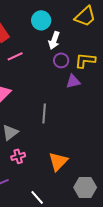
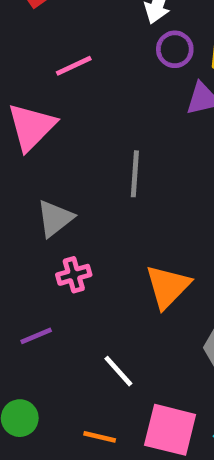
pink line: (15, 56) -> (74, 66), moved

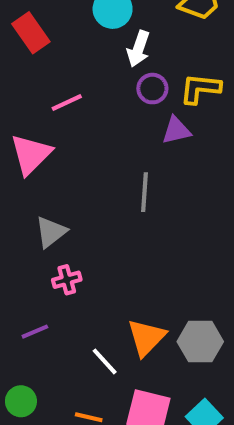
gray line: (135, 174) -> (144, 192), moved
orange triangle: (168, 287) -> (146, 338), moved

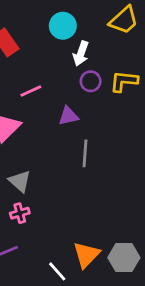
purple triangle: (176, 130) -> (68, 116), moved
gray triangle: (51, 232) -> (20, 181), turned -40
pink cross: (67, 280) -> (20, 213), moved

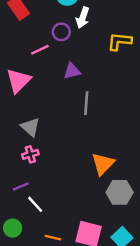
purple circle: (91, 81) -> (61, 32), moved
orange triangle: (86, 255) -> (103, 164), moved
white line: (57, 271) -> (35, 204), moved

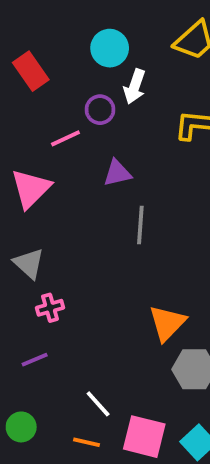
gray triangle: (30, 127) -> (29, 263), moved
white line: (35, 204) -> (98, 404), moved

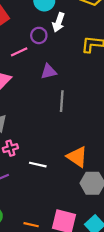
orange triangle: (167, 323) -> (77, 157), turned -40
white line: (98, 404) -> (38, 165), moved, turned -35

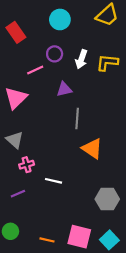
white arrow: (59, 22) -> (81, 59), moved
orange triangle: (77, 157) -> (92, 149), moved

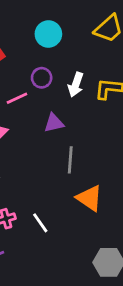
white line: (53, 181) -> (40, 223), moved, turned 42

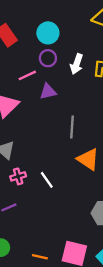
cyan circle: (48, 34) -> (48, 33), moved
purple triangle: (54, 123) -> (48, 91), moved

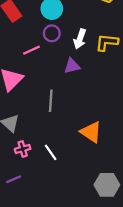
purple triangle: (48, 91) -> (72, 66), moved
gray line: (72, 127) -> (51, 101), moved

